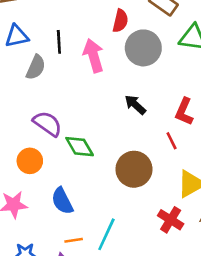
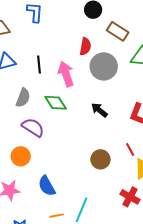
gray semicircle: (36, 67) -> (23, 98), moved
red line: (172, 141) -> (130, 149), moved
green diamond: (80, 147) -> (56, 103), moved
brown circle: (134, 169) -> (100, 159), size x0.7

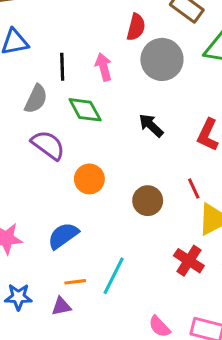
black line: (39, 64) -> (62, 67), moved
pink arrow: (66, 74) -> (104, 67), size x0.7
orange circle: (21, 156) -> (89, 179), moved
blue semicircle: (47, 186) -> (63, 236), turned 80

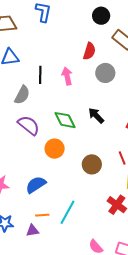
gray circle: (162, 59) -> (105, 73), size x0.7
green diamond: (85, 110) -> (65, 120), moved

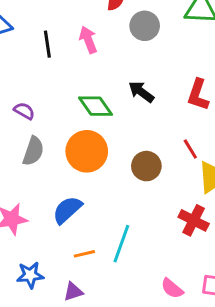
gray semicircle: (22, 95) -> (33, 151), moved
purple semicircle: (29, 125) -> (24, 111), moved, size x0.6
orange circle: (55, 149) -> (87, 151), size x1.4
purple triangle: (33, 231) -> (73, 292), moved

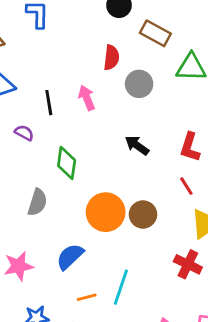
green diamond: (95, 106) -> (67, 163), moved, turned 44
purple semicircle: (24, 111) -> (24, 133), moved
red line: (190, 149) -> (186, 186), moved
orange circle: (87, 151) -> (106, 212), moved

